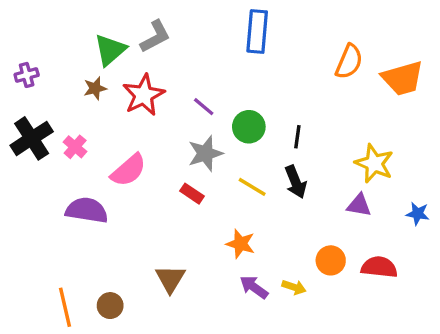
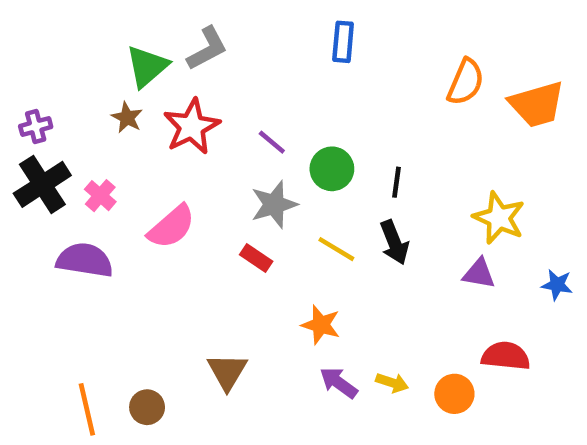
blue rectangle: (257, 31) -> (343, 42), size x0.7
purple cross: (27, 75) -> (36, 127), moved
brown star: (95, 88) -> (127, 118), turned -30
purple semicircle: (87, 210) -> (85, 260), moved
orange circle: (331, 260) -> (454, 394), moved

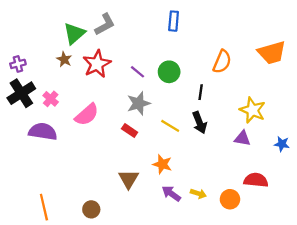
orange semicircle: (466, 82) -> (222, 62), moved
green circle: (332, 169) -> (169, 72), moved
brown triangle: (227, 372) -> (128, 179), moved
brown circle: (147, 407) -> (91, 209), moved

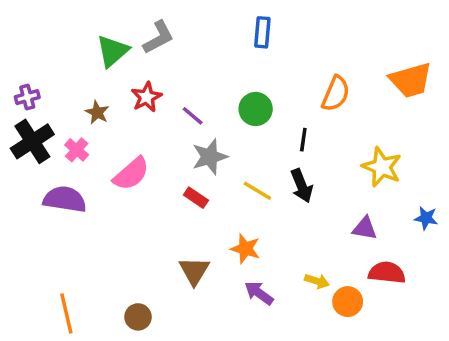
brown star: (64, 59) -> (97, 112), moved
red star: (97, 64) -> (147, 97), size x0.7
purple line: (138, 72) -> (193, 116), moved
purple triangle: (242, 138) -> (365, 228), moved
yellow arrow: (198, 194) -> (317, 281), moved

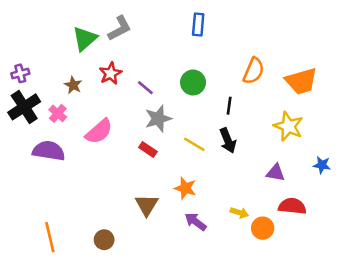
orange trapezoid: (411, 80) -> (301, 81), moved

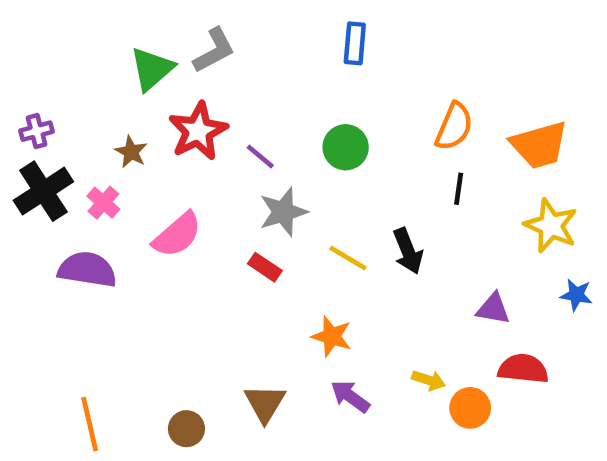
red star: (111, 73) -> (198, 131), size x1.4
black line: (229, 106) -> (459, 189), moved
yellow star: (288, 126) -> (551, 226), moved
brown triangle: (147, 205) -> (265, 403), moved

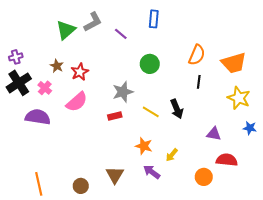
red star: (198, 131) -> (80, 72), moved, size x0.7
purple line: (260, 156) -> (121, 34), moved
red rectangle: (265, 267) -> (115, 116), turned -48
yellow arrow: (429, 380) -> (172, 155), moved, turned 112

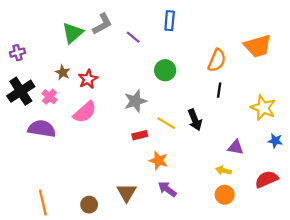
purple cross: (16, 57) -> (17, 53), moved
orange trapezoid: (234, 63) -> (258, 46), moved
red rectangle: (115, 116) -> (140, 135), moved
yellow arrow: (172, 155) -> (223, 170), moved, turned 64
red semicircle: (227, 160) -> (266, 179), moved, turned -30

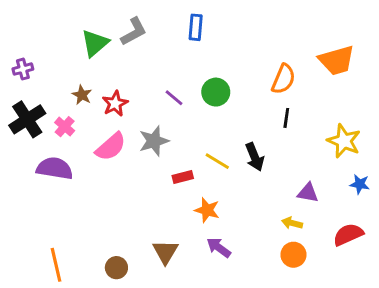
blue rectangle: (170, 21) -> (196, 27), moved
purple line: (133, 37) -> (174, 98), moved
gray star: (135, 101) -> (154, 141), moved

